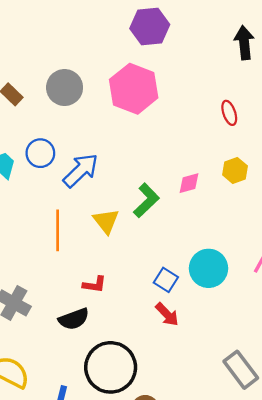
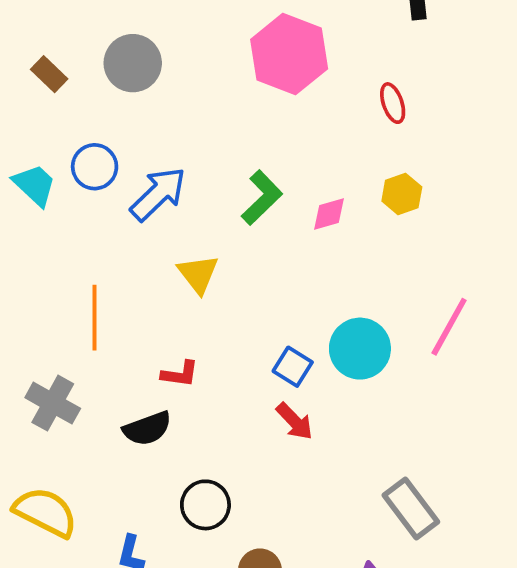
pink hexagon: (134, 89) -> (289, 54), moved
green L-shape: (146, 200) -> (262, 198), moved
orange line: (58, 230) -> (95, 318), moved
black circle: (111, 367) -> (205, 505), size x0.6

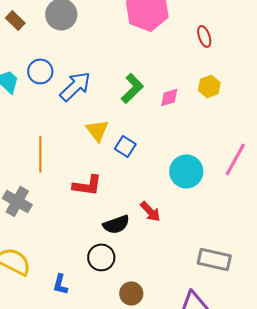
blue square: (293, 367) -> (125, 146), moved
red L-shape: (180, 374) -> (87, 185), size x1.4
black semicircle: (147, 429) -> (116, 224), moved
gray rectangle: (411, 509) -> (214, 259), turned -40

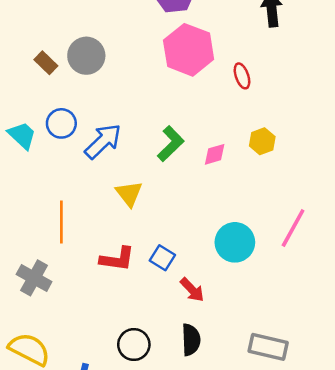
brown rectangle: (15, 20) -> (46, 63), moved
red ellipse: (204, 36) -> (242, 76), moved
blue square: (125, 146) -> (162, 258), moved
black semicircle: (116, 224) -> (191, 340), moved, turned -72

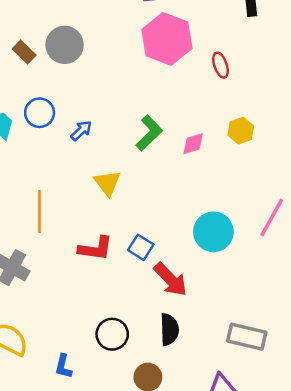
blue arrow: (103, 141) -> (81, 131), size x0.6
red arrow: (192, 290) -> (171, 279), size x1.4

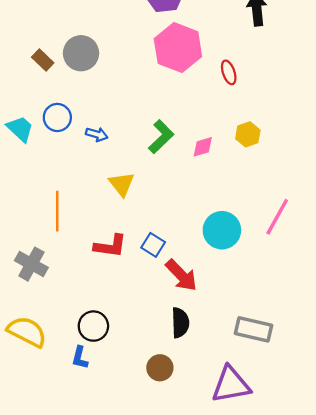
blue arrow: (81, 131) -> (97, 134), turned 60
black circle: (112, 334) -> (93, 326), moved

